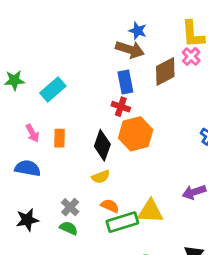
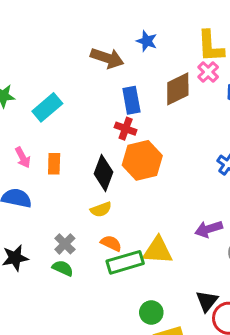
brown arrow: (130, 50) -> (107, 58), moved

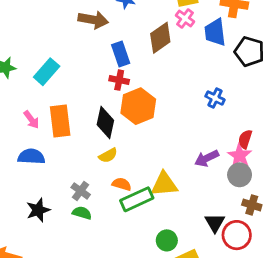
orange rectangle: (54, 164) -> (60, 121), size x1.6

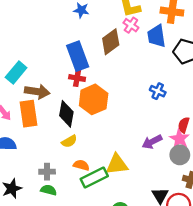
brown arrow: (93, 20) -> (37, 92), moved
blue rectangle: (121, 54) -> (78, 56), size x1.4
gray cross: (81, 191) -> (47, 172), turned -35

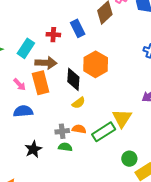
blue rectangle: (78, 56) -> (78, 28), size x0.7
red cross: (77, 78) -> (53, 35), moved
yellow triangle: (117, 164) -> (122, 118), turned -45
orange semicircle: (81, 165) -> (79, 129), moved

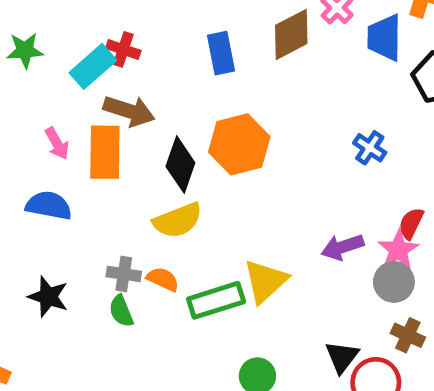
red cross: (53, 35) -> (123, 49), moved
yellow semicircle: (79, 103) -> (178, 220), size x1.5
green semicircle: (65, 147) -> (121, 311), turned -136
black star: (33, 149) -> (48, 297), turned 30

